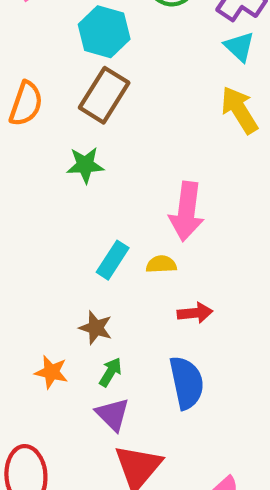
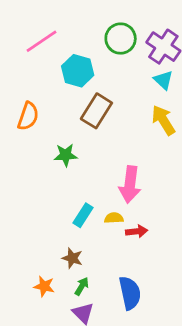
brown rectangle: (104, 95) -> (96, 111), moved
red arrow: (195, 313) -> (137, 231), moved

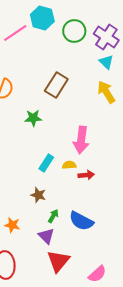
cyan hexagon: (78, 71) -> (42, 18), moved
orange star: (44, 286) -> (12, 225), moved
green arrow: (82, 286) -> (53, 216), moved
blue semicircle: (130, 293) -> (81, 221), turned 130

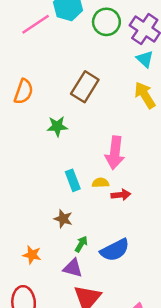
cyan rectangle: (46, 163) -> (73, 180), turned -54
blue semicircle: (81, 221) -> (115, 250), turned -55
purple triangle: (46, 236) -> (73, 268), turned -30

